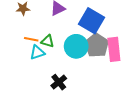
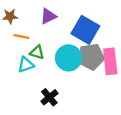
orange line: (31, 39) -> (21, 37), moved
gray pentagon: (97, 45) -> (91, 57), turned 30

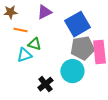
blue square: (85, 30) -> (77, 24), turned 30
cyan circle: (69, 58) -> (72, 71), moved

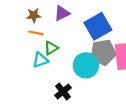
brown star: (10, 12) -> (34, 15), moved
green triangle: (34, 44) -> (51, 48), turned -48
cyan circle: (72, 71) -> (86, 65), moved

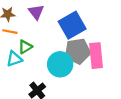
purple triangle: (62, 13) -> (36, 12), turned -42

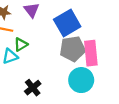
cyan circle: (60, 64) -> (81, 80), moved

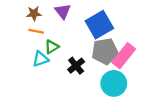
pink rectangle: (91, 53) -> (124, 56), turned 45
black cross: (33, 88) -> (76, 66), moved

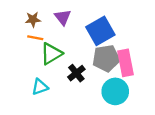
green triangle: (52, 47) -> (51, 54), size x1.5
pink rectangle: (124, 56) -> (126, 63), turned -50
cyan triangle: (41, 59) -> (40, 87), moved

